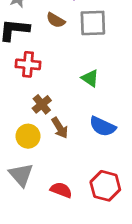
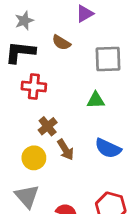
gray square: (93, 23) -> (108, 59), moved
green triangle: (90, 78) -> (96, 100), turned -36

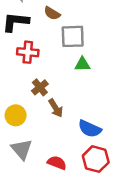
gray square: (108, 59) -> (73, 36), moved
blue semicircle: (108, 148) -> (90, 129), moved
yellow circle: (34, 158) -> (16, 115), moved

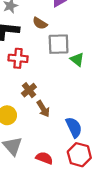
green triangle: (82, 64) -> (77, 59), moved, turned 40
blue semicircle: (90, 129) -> (74, 127), turned -140

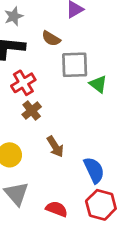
red cross: (18, 58) -> (23, 83), turned -36
brown cross: (29, 90) -> (32, 111), moved

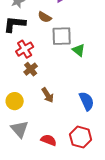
blue semicircle: (94, 170) -> (87, 101), moved

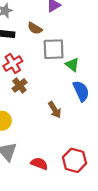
brown arrow: (48, 95) -> (55, 110), moved
blue semicircle: (87, 101) -> (81, 91), moved

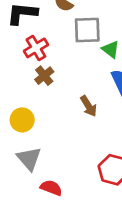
red semicircle: (39, 164) -> (51, 188), moved

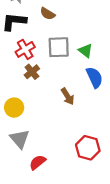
gray square: (87, 30) -> (59, 47), moved
red semicircle: (51, 188) -> (38, 162), turned -60

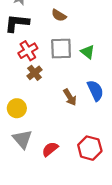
brown semicircle: (48, 14) -> (59, 15), moved
blue semicircle: (94, 77) -> (95, 91), moved
red semicircle: (38, 162) -> (50, 149), moved

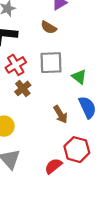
green triangle: (88, 52) -> (79, 77), moved
red hexagon: (90, 148) -> (77, 150), moved
red semicircle: (50, 149) -> (53, 166), moved

